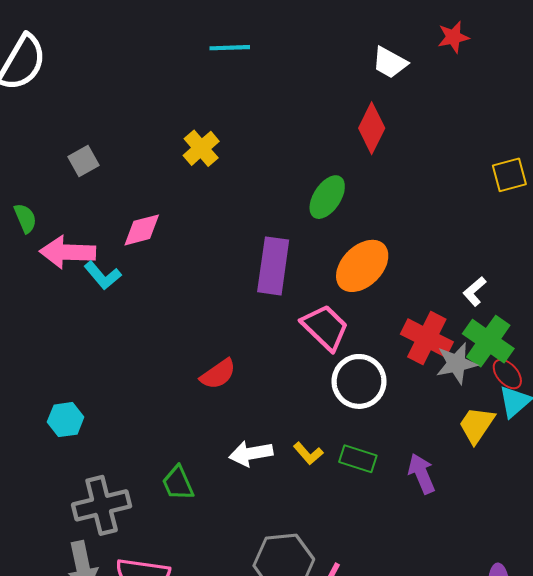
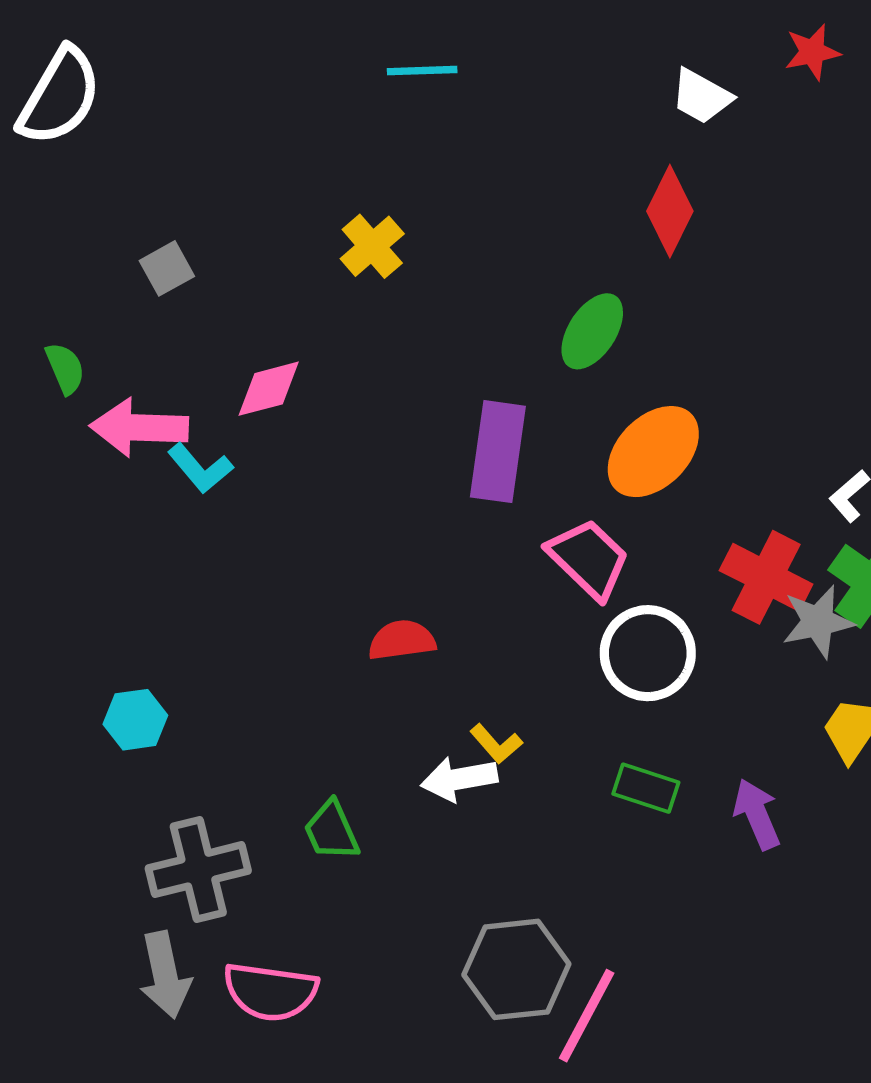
red semicircle: (218, 374) -> (402, 640), turned -153
yellow L-shape: (308, 453) -> (496, 744), moved

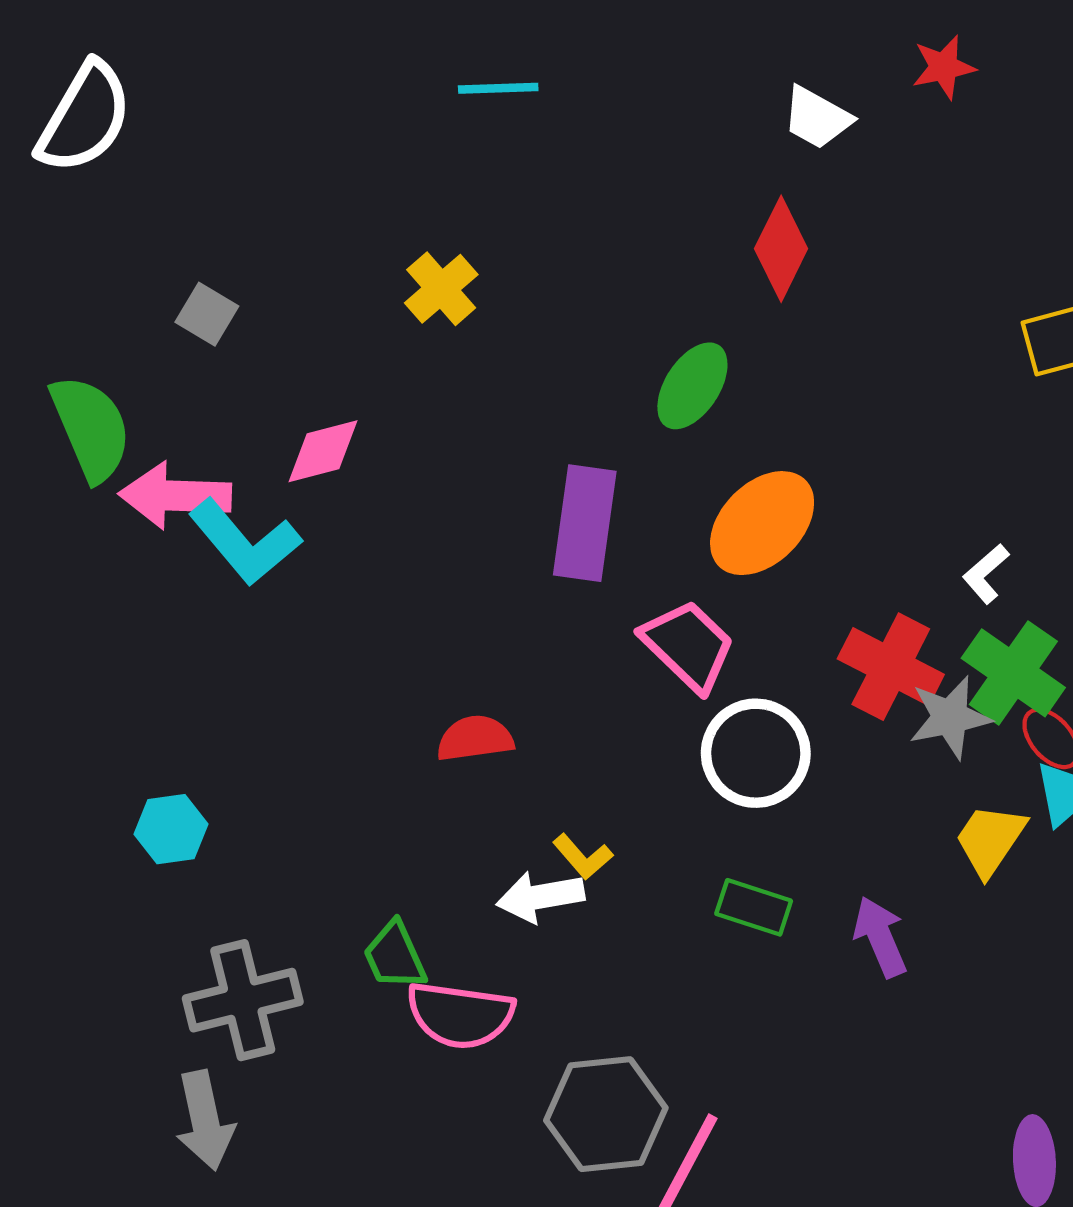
gray square: (167, 268) -> (207, 314), turned -30
green semicircle: (65, 368) -> (91, 428), size x1.8
cyan L-shape: (200, 468) -> (245, 542), size x1.5
pink semicircle: (270, 992) -> (460, 1015), moved

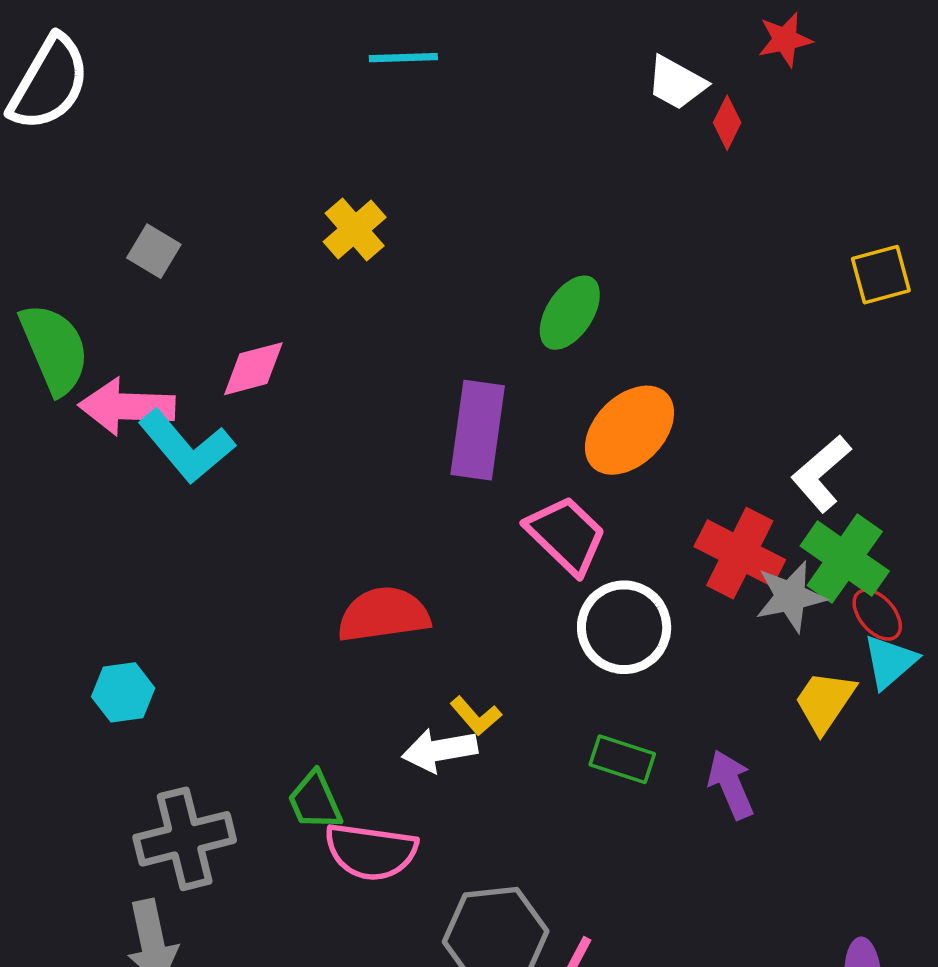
red diamond: (781, 249) -> (727, 123), moved, size x0.6
white L-shape: (986, 574) -> (821, 474), size x1.5
red semicircle: (475, 738) -> (384, 615), size x1.4

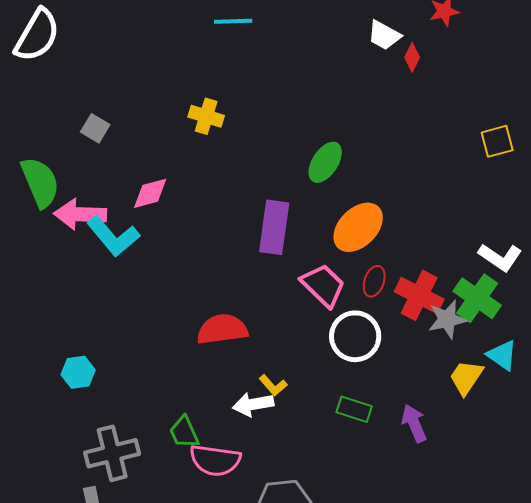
yellow cross: (355, 229) -> (206, 116), turned -32
white L-shape: (821, 474) -> (500, 257), moved, turned -105
red ellipse: (877, 615) -> (374, 281), moved, turned 60
cyan triangle: (890, 662) -> (502, 355), turned -44

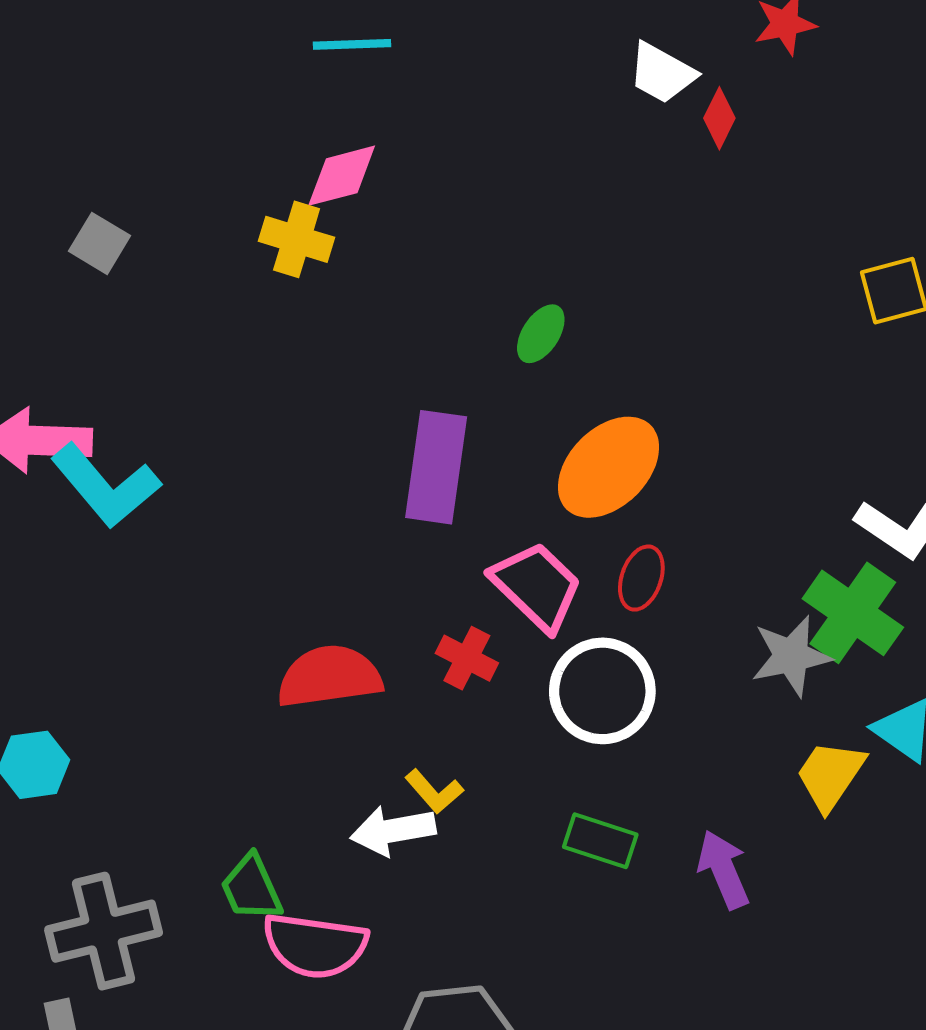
gray square: (95, 128) -> (99, 243), moved
green ellipse: (325, 162) -> (541, 334), size x0.7
pink diamond: (150, 193) -> (342, 176), moved
red cross: (419, 295) -> (467, 658), moved, size x0.6

